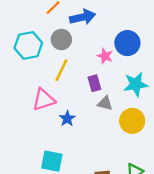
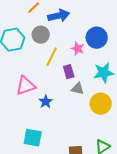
yellow line: (61, 70) -> (52, 57), moved

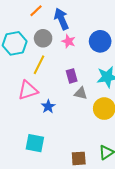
blue arrow: (59, 16) -> (61, 19), turned -100
pink star: (78, 49) -> (69, 41), moved
yellow line: (52, 57) -> (39, 65), moved

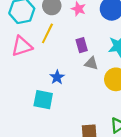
pink triangle: (28, 90) -> (22, 46), moved
cyan square: (35, 143) -> (43, 100), moved

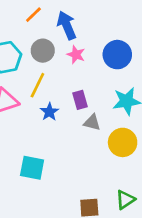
blue star: (57, 77) -> (49, 112), moved

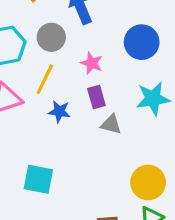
pink star: (76, 55) -> (92, 63), moved
blue star: (49, 112) -> (59, 112), turned -30
yellow circle: (123, 142) -> (148, 183), moved

